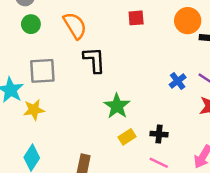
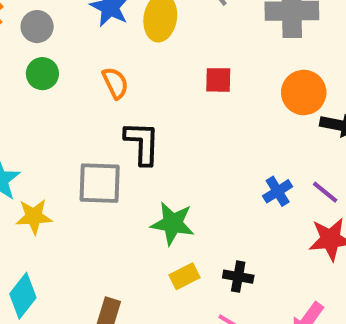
orange semicircle: (75, 26) -> (115, 83), size x0.7
gray square: (42, 71) -> (100, 183), moved
green star: (117, 106) -> (173, 223), turned -30

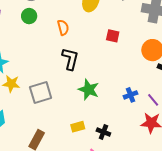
gray square: (100, 183) -> (41, 93), moved, turned -30
green star: (173, 223) -> (89, 90), moved

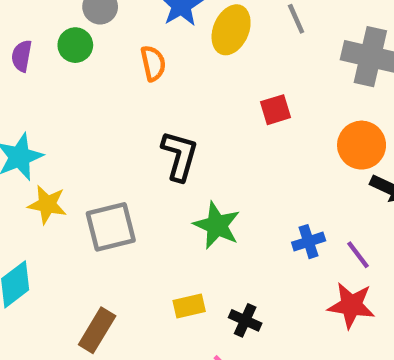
green circle: (29, 16) -> (75, 45), moved
orange semicircle: (63, 27) -> (153, 63), moved
red square: (113, 36) -> (276, 110), turned -32

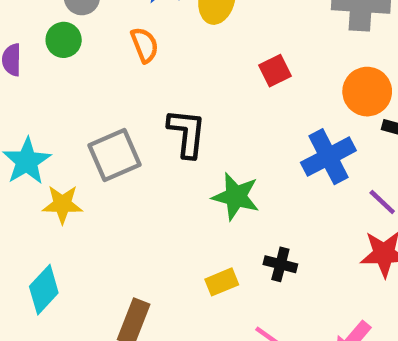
gray square: (111, 227) -> (115, 155), moved
blue cross: (309, 242) -> (328, 157), moved, size x1.6
black cross: (245, 320) -> (280, 264), moved

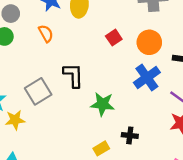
orange circle: (367, 92) -> (149, 42), moved

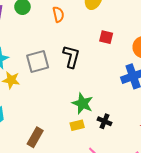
red square: (114, 38) -> (106, 37), moved, turned 32
green star: (103, 104) -> (83, 103), moved

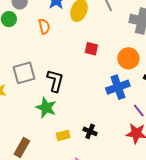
black L-shape: (71, 56) -> (55, 81), moved
green star: (83, 103) -> (46, 108), moved

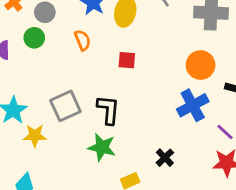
red square: (91, 49) -> (127, 60), moved
black cross: (90, 131) -> (165, 158), moved, turned 32

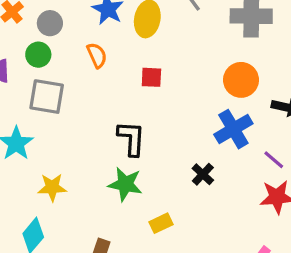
gray square: (65, 106) -> (47, 97), moved, turned 36
yellow star: (35, 136) -> (52, 187), moved
black cross: (165, 158) -> (203, 174), moved

